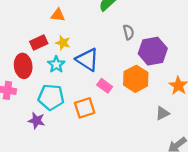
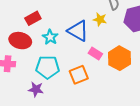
yellow star: (63, 43) -> (100, 19), moved
red ellipse: (23, 66) -> (20, 41), turned -65
orange hexagon: (136, 79) -> (119, 58), moved

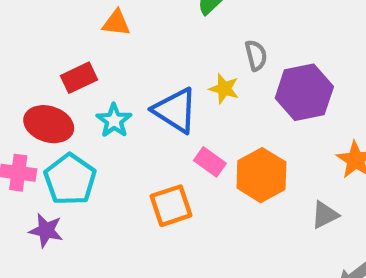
cyan pentagon: (48, 67) -> (70, 179), moved, turned 30
purple star: (36, 89) -> (46, 230), moved

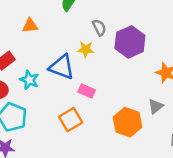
orange triangle: (116, 23) -> (30, 26), moved
orange hexagon: (261, 175) -> (128, 122), moved

